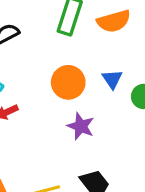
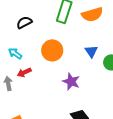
orange circle: (68, 82) -> (52, 50), moved

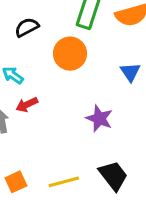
orange circle: (52, 50) -> (70, 54), moved

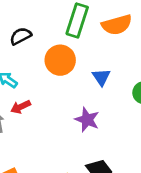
blue triangle: (130, 72) -> (101, 77), moved

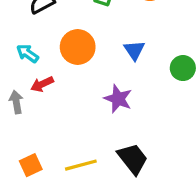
orange circle: (60, 60) -> (78, 47), moved

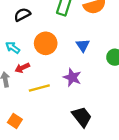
orange square: (31, 165) -> (15, 121), turned -32
yellow line: (81, 165) -> (39, 88), moved

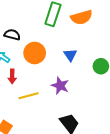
black semicircle: (22, 15) -> (12, 35), moved, turned 42
red arrow: (22, 68) -> (12, 76), turned -64

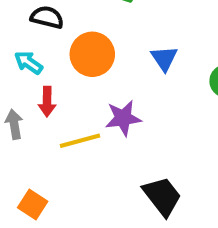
purple star: (60, 86) -> (123, 118), moved, turned -30

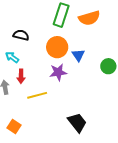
orange circle: (92, 54) -> (57, 47), moved
purple star: (123, 118) -> (58, 72), moved

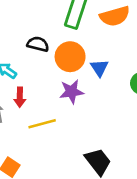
black semicircle: (21, 35) -> (38, 44), moved

